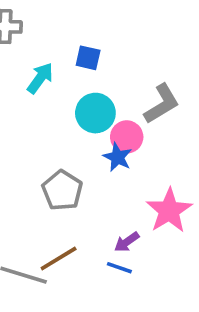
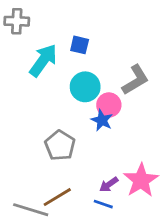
cyan arrow: (40, 78) -> (43, 60), size x1.4
pink star: (169, 211) -> (141, 180), moved

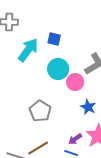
blue star: (102, 120) -> (88, 107), moved

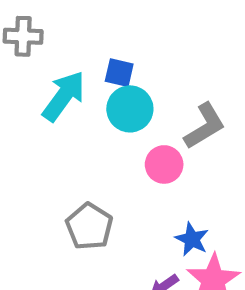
cyan circle: (58, 69) -> (130, 109), moved
blue star: (88, 107) -> (192, 239), moved

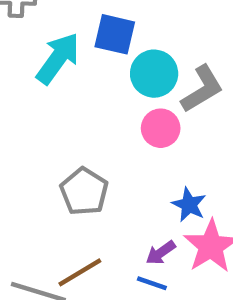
blue square: (119, 73) -> (115, 34), size x1.4
cyan circle: (130, 109) -> (154, 74), moved

